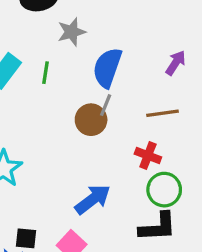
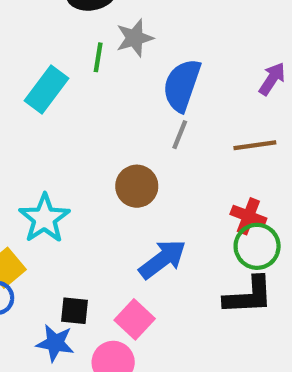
green line: (46, 73) -> (98, 57), moved
brown circle: (91, 120) -> (137, 186), moved
red cross: (148, 155) -> (248, 216), moved

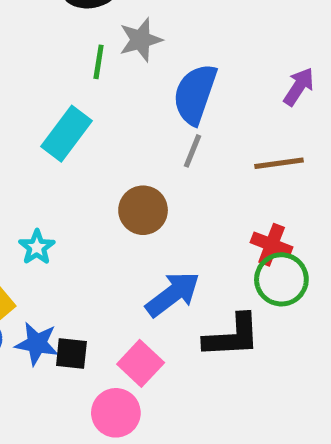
cyan rectangle: (47, 89) -> (66, 134), moved
cyan star: (44, 218) -> (37, 247), size x0.6
black L-shape: (248, 296) -> (232, 336), moved
blue star: (55, 343) -> (37, 344), moved

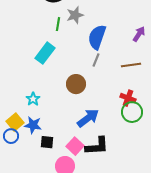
black L-shape: (232, 336) -> (97, 146), moved
blue star: (37, 344) -> (33, 125), moved

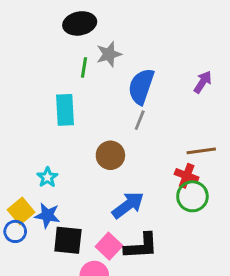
cyan rectangle: (45, 53) -> (65, 110), turned -40
brown line: (131, 65) -> (201, 151), moved
black square: (47, 142) -> (68, 240), size x1.5

